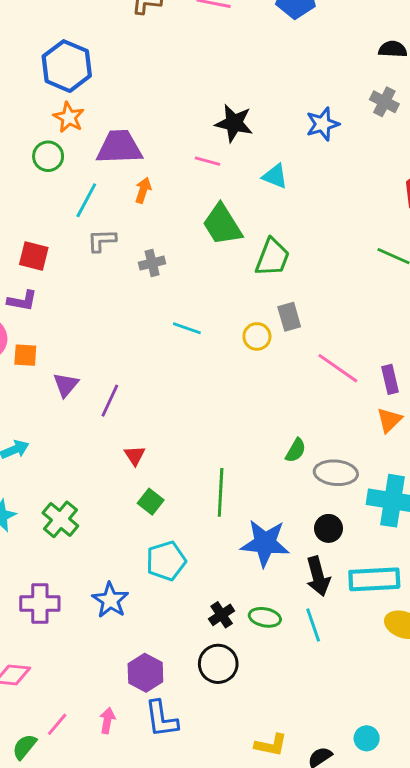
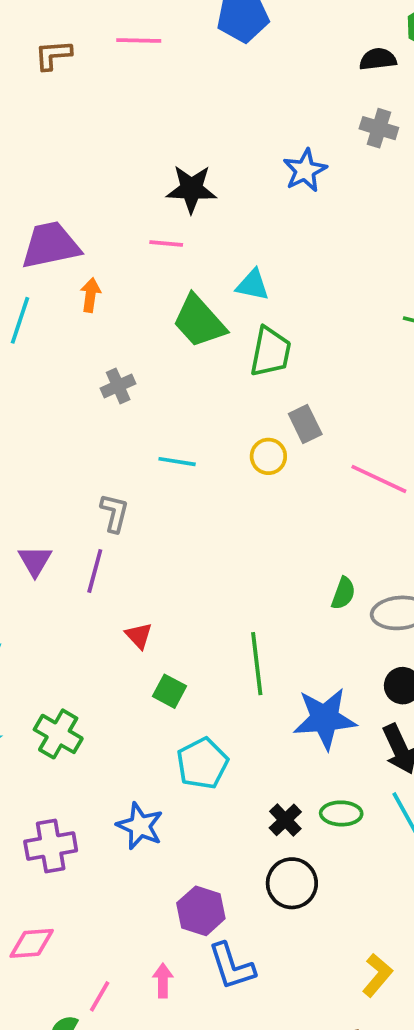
cyan triangle: (275, 176) -> (253, 285), moved
gray L-shape: (102, 241) -> (114, 513), moved, turned 116
yellow L-shape: (271, 745) -> (377, 975), turned -52

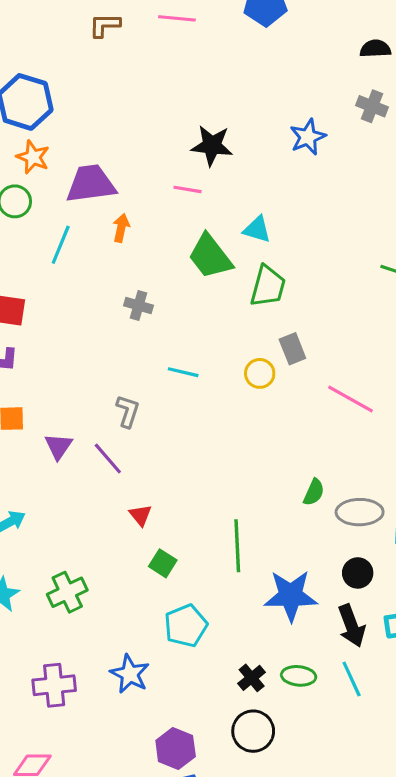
gray cross: (118, 386) -> (139, 305), turned 36
purple line: (95, 571) -> (108, 458), turned -60
green cross: (58, 734) -> (67, 592), turned 30

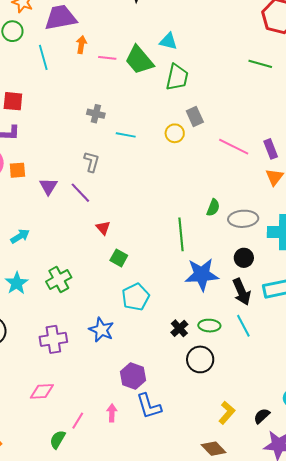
pink line: (187, 189) -> (107, 58), moved
cyan line: (61, 245) -> (43, 57), turned -35
gray cross: (139, 305) -> (96, 114), moved
green line: (237, 546) -> (181, 234), moved
black circle: (253, 731) -> (200, 359), moved

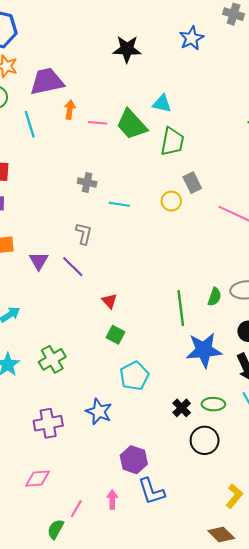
green semicircle: (213, 208) -> (215, 297), moved
red triangle: (103, 228) -> (110, 301), moved

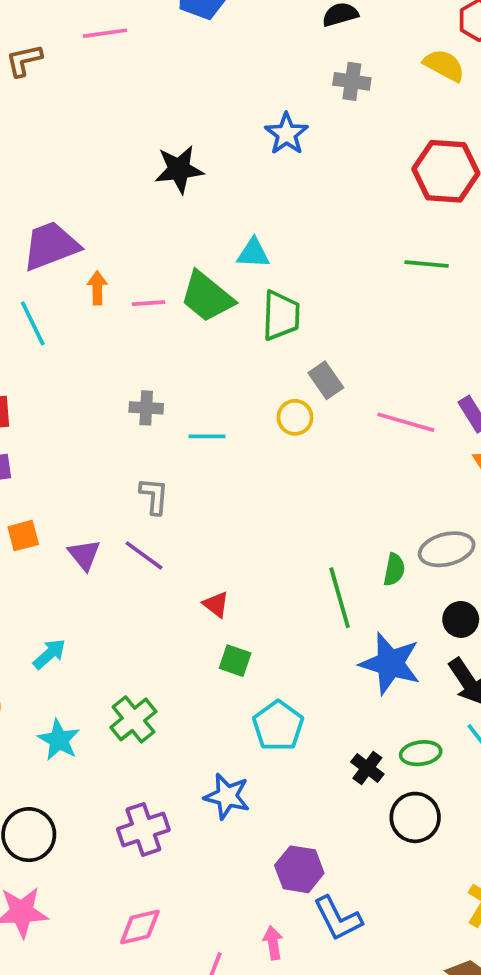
blue star: (204, 350) -> (390, 663), turned 30

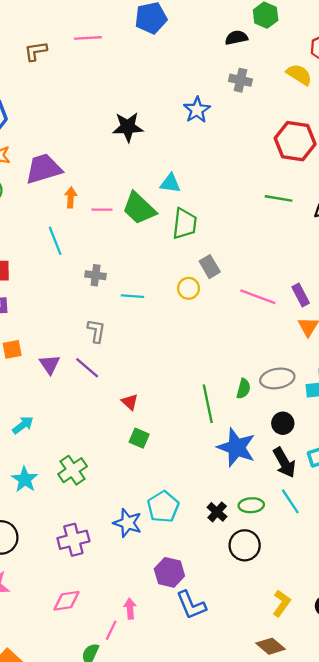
cyan line: (33, 323) -> (55, 241), moved
cyan pentagon: (278, 726) -> (163, 507), moved
pink arrow: (273, 943) -> (130, 609), moved

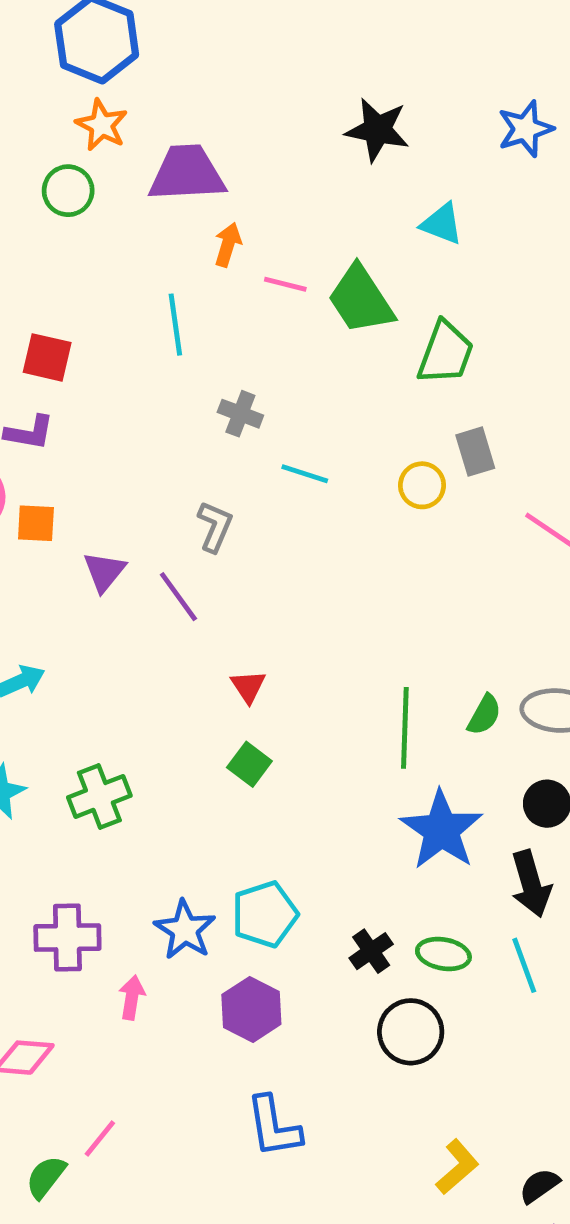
cyan triangle: (170, 183) -> (442, 224), moved
purple hexagon: (169, 572) -> (251, 1009), moved
pink arrow: (130, 609) -> (132, 997), moved

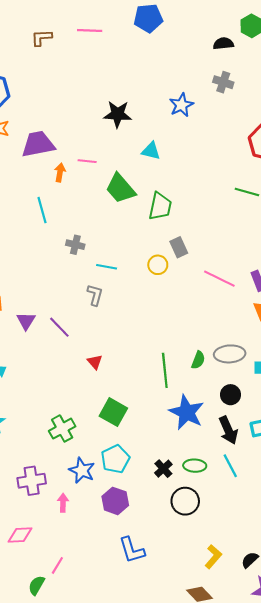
pink line: (285, 284) -> (87, 161), moved
gray L-shape: (215, 527) -> (95, 295), moved
green square: (249, 764) -> (113, 412), moved, size x1.5
green cross: (99, 796) -> (62, 429), moved

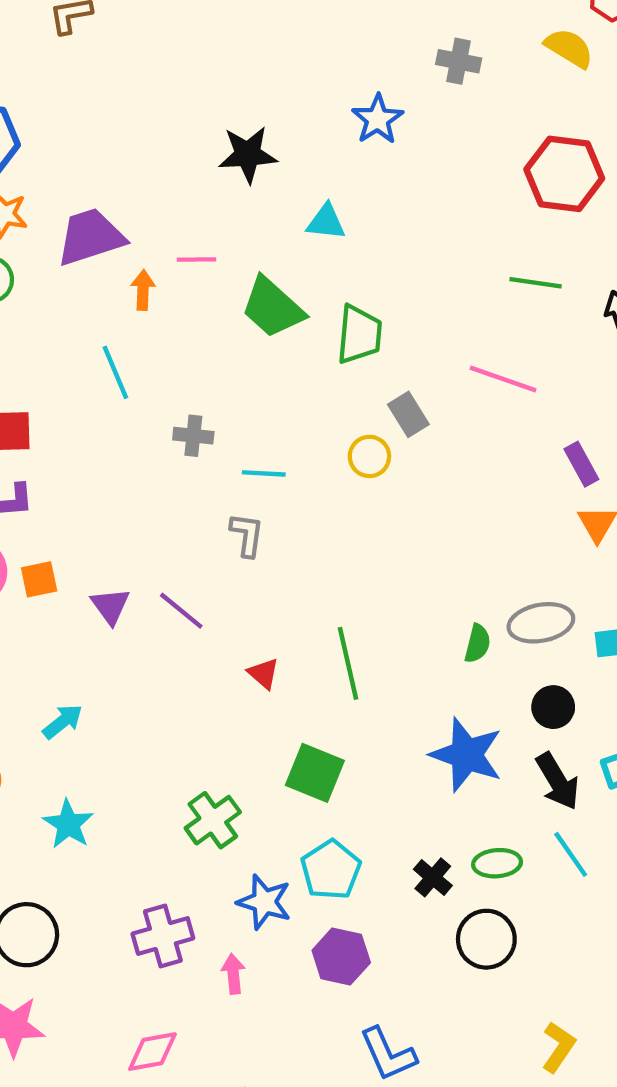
pink line: (219, 279) -> (503, 379), moved
green line: (165, 370) -> (348, 663), moved

